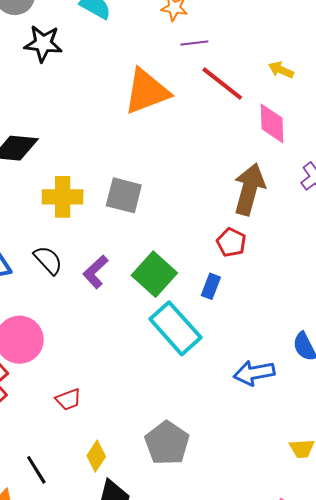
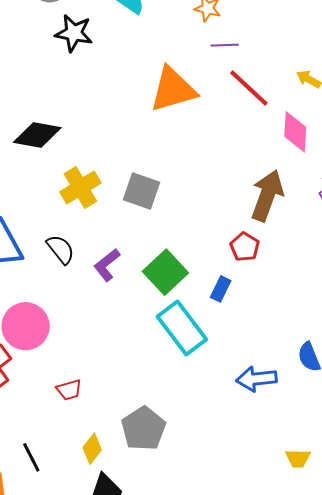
yellow cross: (63, 197) -> (80, 187), turned -36
gray pentagon: (167, 443) -> (143, 429), moved

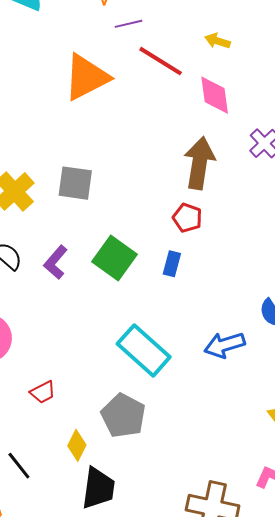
cyan rectangle: (182, 328) -> (144, 350), moved

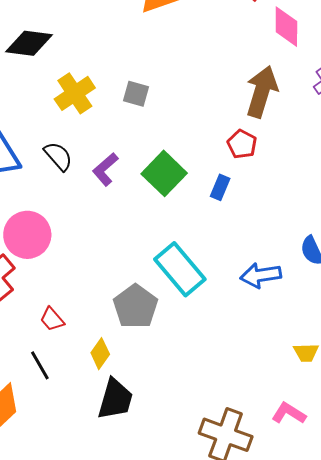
gray square: (75, 183) -> (136, 94), size x0.7
red trapezoid: (43, 392) -> (52, 319), moved, turned 68
gray pentagon: (123, 416) -> (135, 306), moved

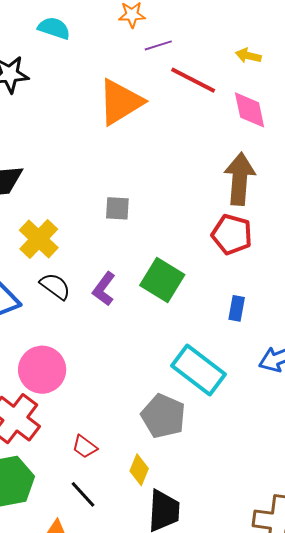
yellow cross: (75, 93) -> (39, 239), moved
red pentagon: (242, 144) -> (232, 234), size x1.4
blue rectangle: (220, 187) -> (237, 308), moved

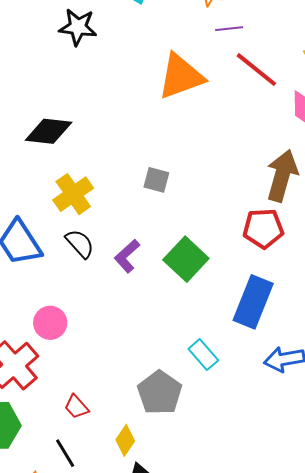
red pentagon: (232, 234) -> (263, 228), turned -30
blue rectangle: (237, 308) -> (253, 302), size x2.0
pink circle: (42, 370) -> (50, 323), size x0.7
cyan rectangle: (198, 370) -> (203, 355), size x0.6

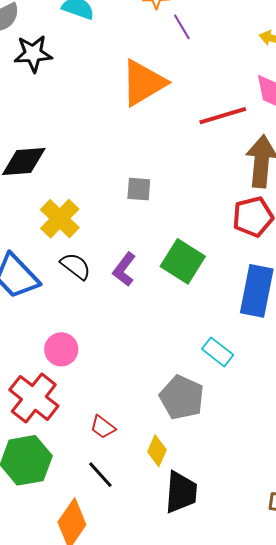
purple line: (229, 29) -> (182, 27), turned 76
red line: (256, 70) -> (223, 116), moved, turned -45

